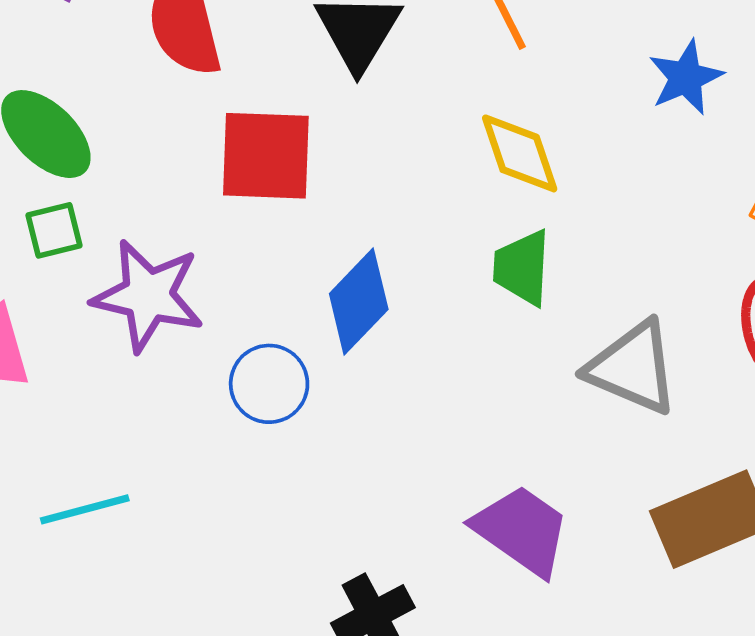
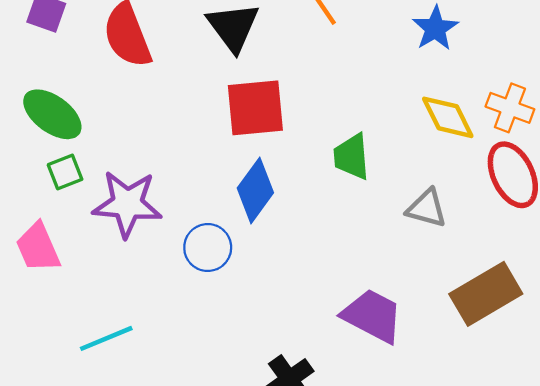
yellow diamond: (520, 153) -> (448, 117), moved
red square: (266, 156) -> (255, 108), moved
gray triangle: (633, 368) -> (427, 208), size x0.7

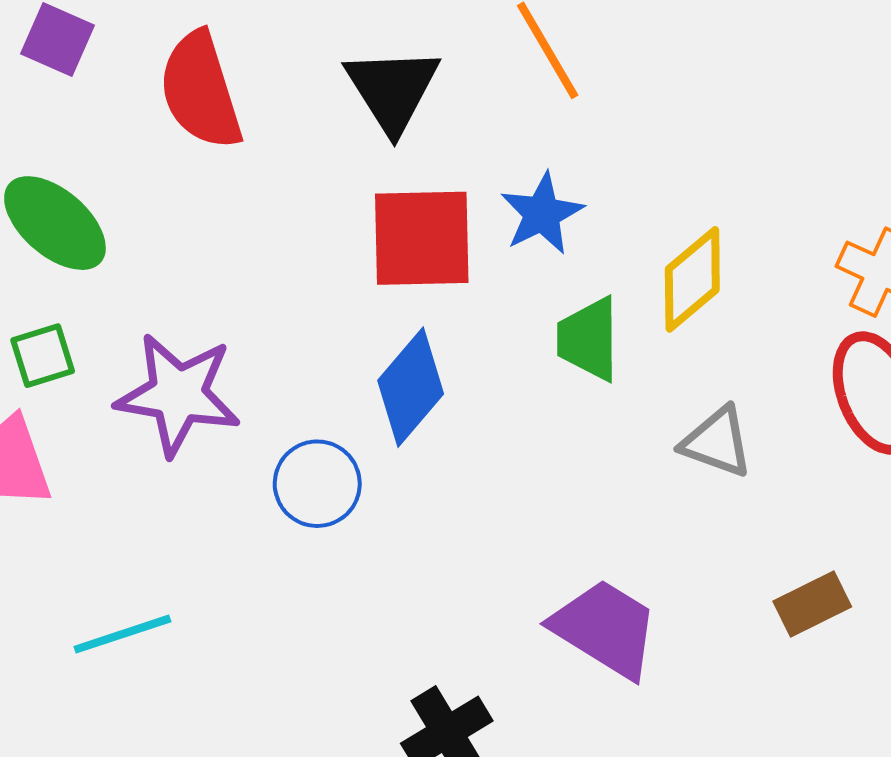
blue star: (435, 28) -> (542, 214), moved
yellow diamond: (448, 117) -> (692, 279), moved, turned 72
green square: (65, 172) -> (43, 356), moved
brown rectangle: (486, 294) -> (812, 604), size x0.6

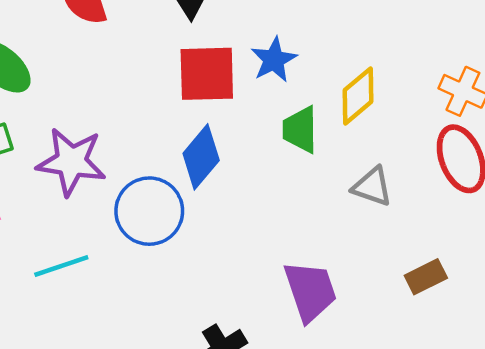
blue circle: (317, 484) -> (149, 211), size x1.4
purple trapezoid: (605, 629) -> (310, 291), turned 40
cyan line: (122, 634) -> (61, 266), moved

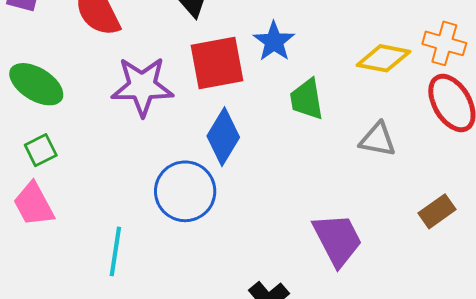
yellow diamond: (358, 96) -> (384, 58), moved, turned 60
purple star: (71, 162) -> (142, 86), moved
cyan line: (61, 266) -> (115, 251), turned -54

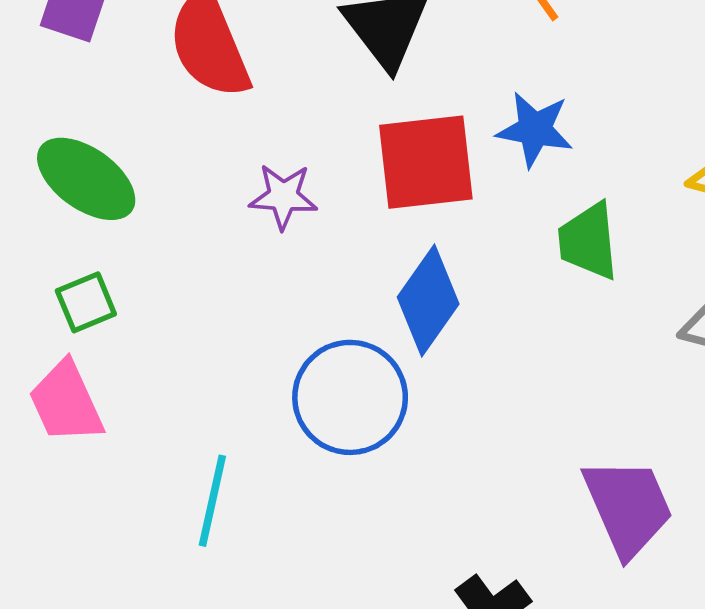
blue star: (274, 41) -> (535, 129), turned -30
purple star: (142, 86) -> (283, 196), size x0.6

